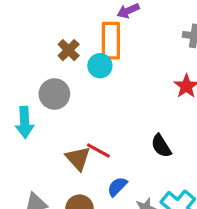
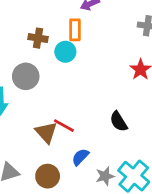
orange rectangle: (111, 41) -> (75, 30), size x0.7
brown cross: (69, 50) -> (38, 38), turned -36

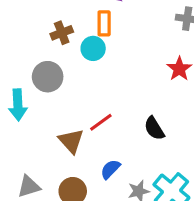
brown cross: (38, 38) -> (62, 33), turned -30
red line: (64, 126) -> (101, 122), moved, turned -65

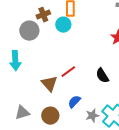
gray circle: (48, 77) -> (29, 31), moved

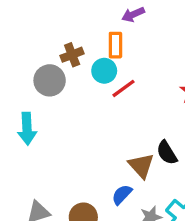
red line: (68, 72) -> (123, 88), moved
brown triangle: (49, 84) -> (141, 166), moved

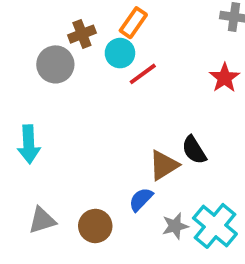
orange rectangle: (115, 45) -> (133, 23), turned 35
cyan arrow: (27, 129) -> (29, 144), moved
brown triangle: (141, 166) -> (164, 165), turned 40

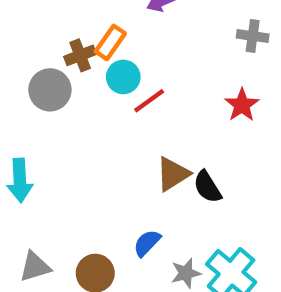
orange rectangle: (133, 23) -> (110, 42), moved
brown triangle: (164, 165) -> (173, 174), moved

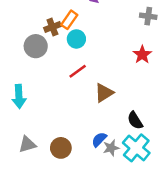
red line: (149, 101) -> (78, 71), moved
black semicircle: (207, 187) -> (135, 120), moved
blue semicircle: (147, 243) -> (99, 140), moved

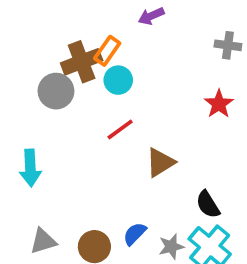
brown cross: (52, 27) -> (82, 62), size x1.5
blue semicircle: (99, 140) -> (135, 234), moved

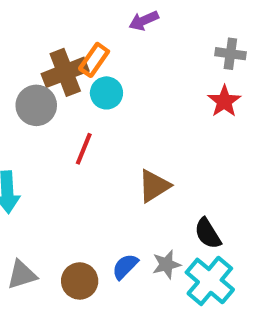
red star: (219, 104) -> (224, 101), moved
red line: (120, 129) -> (84, 149), moved, turned -32
gray star: (171, 247) -> (166, 264), moved

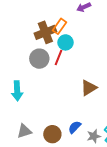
gray circle: (36, 105) -> (39, 59), moved
red line: (84, 149) -> (58, 58), moved
gray star: (166, 264) -> (94, 136), moved

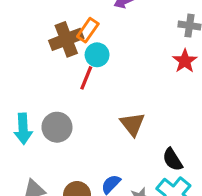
gray circle: (39, 59) -> (57, 127), moved
brown triangle: (89, 88) -> (132, 124), turned -36

